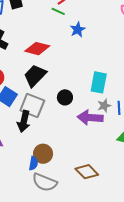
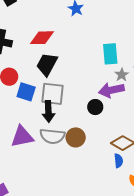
black circle: (65, 97) -> (95, 107), moved
blue semicircle: (33, 163) -> (119, 161), moved
gray semicircle: (45, 182) -> (52, 136), moved

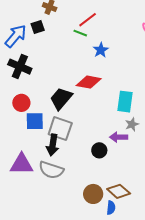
red diamond: (42, 38) -> (89, 82), moved
purple arrow: (111, 90) -> (119, 137), size x0.7
blue square: (26, 92) -> (35, 121), turned -30
brown circle: (76, 137) -> (93, 194), moved

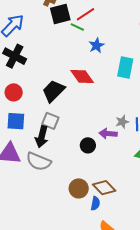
black square: (38, 27) -> (60, 14), moved, size x1.5
red diamond: (89, 82) -> (82, 77), turned 40
cyan rectangle: (125, 102) -> (125, 68), moved
blue square: (35, 121) -> (16, 121), moved
gray square: (60, 129) -> (50, 121), size x0.7

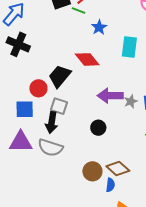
red circle: (14, 92) -> (38, 88), moved
purple arrow: (108, 134) -> (110, 96), moved, size x1.4

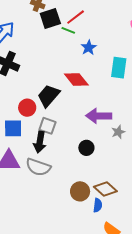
gray star: (131, 101) -> (118, 132), moved

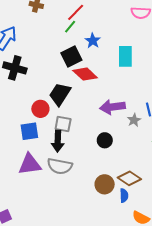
black square: (50, 19) -> (71, 57), moved
green line: (68, 30) -> (70, 27), turned -64

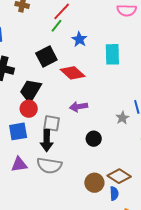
black square: (71, 57) -> (46, 56), moved
black trapezoid: (60, 94) -> (31, 91), moved
purple arrow: (112, 107) -> (79, 107), moved, size x0.7
purple triangle: (30, 164) -> (19, 164), size x0.7

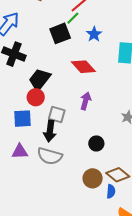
black square: (46, 56) -> (60, 33), moved
purple arrow: (79, 107) -> (86, 101), turned 108
black circle: (94, 139) -> (96, 143), moved

